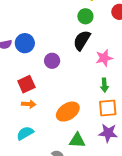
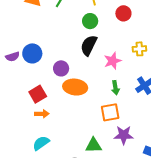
orange square: (108, 108) -> (110, 112), moved
orange ellipse: (68, 112) -> (75, 87), moved, turned 45

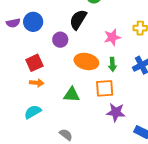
black semicircle: (89, 45) -> (78, 20), moved
orange ellipse: (75, 87) -> (86, 61), moved
green triangle: (94, 145) -> (72, 95), moved

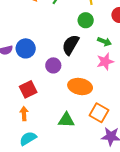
green arrow: (112, 64) -> (104, 42), moved, turned -64
orange arrow: (37, 83) -> (24, 114), moved, turned -96
orange square: (105, 88) -> (99, 113), turned 36

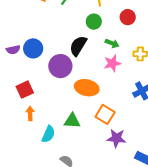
purple circle: (53, 65) -> (60, 66), size x1.5
red square: (28, 89) -> (25, 90), moved
cyan semicircle: (28, 138) -> (48, 134), moved, turned 144

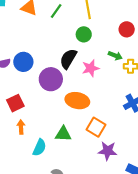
red circle: (128, 17) -> (127, 29), moved
green arrow: (112, 43) -> (115, 56), moved
pink star: (112, 63) -> (91, 68), moved

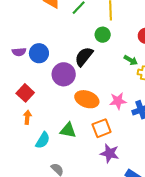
pink star: (91, 68) -> (118, 101), moved
red square: (15, 103) -> (25, 93), turned -30
orange square: (96, 127) -> (102, 128), turned 30

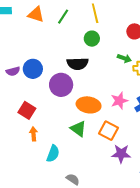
black semicircle: (84, 57) -> (78, 64), turned -120
orange square: (102, 128) -> (108, 131), turned -30
green triangle: (68, 130) -> (78, 129), moved, turned 36

